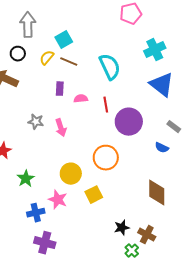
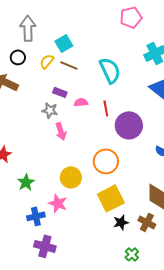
purple rectangle: (60, 89) -> (60, 92), turned -72
gray star: (36, 122) -> (50, 110), moved
yellow square: (94, 195) -> (111, 198), moved, size x1.5
black star: (122, 228) -> (121, 222), moved
brown cross: (147, 235) -> (147, 222), moved

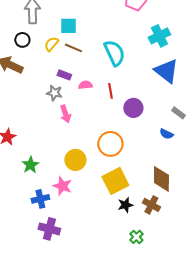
cyan square: (64, 43) -> (68, 26), turned 30
purple circle: (129, 125) -> (133, 108), size x0.7

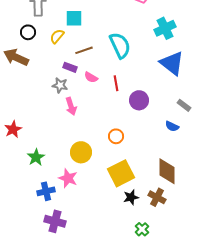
brown line: (73, 48) -> (84, 50), moved, turned -42
pink semicircle: (85, 85) -> (91, 77), turned -144
orange circle: (110, 144) -> (116, 136), size x0.6

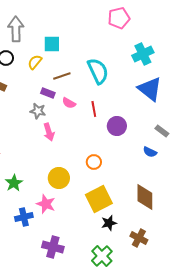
brown cross: (157, 197) -> (139, 238), moved
purple cross: (55, 221) -> (53, 247), moved
green cross: (142, 229) -> (102, 256), moved, size x1.5

